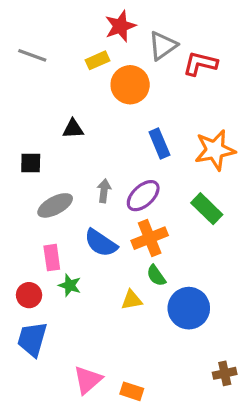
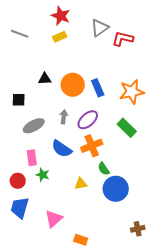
red star: (120, 26) -> (61, 16), moved, turned -30
orange circle: (130, 85) -> (73, 85), moved
green semicircle: (156, 276) -> (104, 169), moved
pink triangle: (88, 380) -> (54, 219), moved

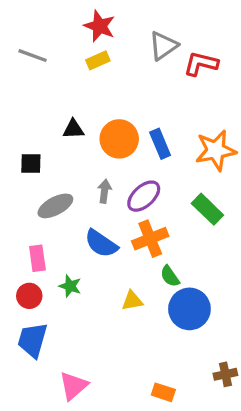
pink rectangle: (32, 158) -> (37, 258), moved
pink triangle: (54, 219) -> (73, 386), moved
orange rectangle: (81, 240) -> (163, 392), moved

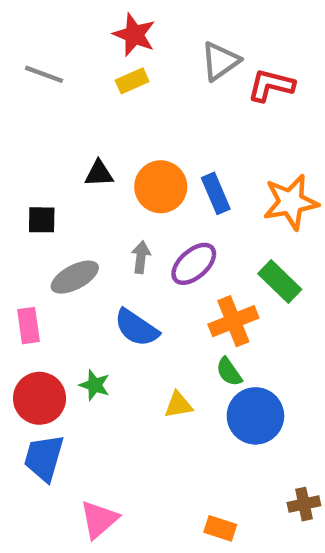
orange cross: (150, 239) -> (233, 321), moved
pink rectangle: (37, 258) -> (28, 326), moved
red circle: (29, 296) -> (40, 398), size x1.5

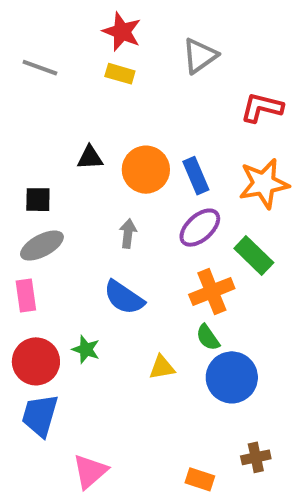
yellow rectangle: (132, 81) -> (120, 74), turned 40
red L-shape: (271, 85) -> (262, 108), moved
purple ellipse: (194, 264) -> (200, 228), moved
gray ellipse: (75, 277) -> (42, 246), moved
brown cross: (304, 504) -> (256, 457), moved

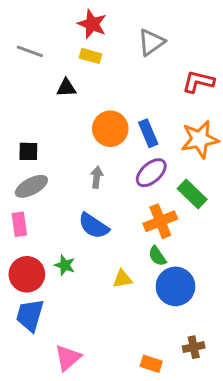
black triangle: (90, 158) -> (66, 88), moved

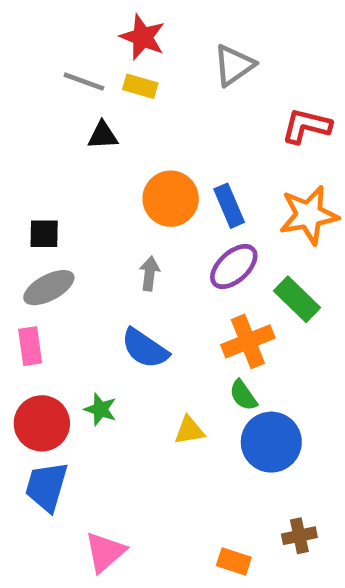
gray line: (30, 51) -> (84, 82), moved

